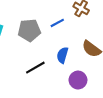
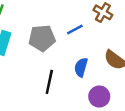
black line: (35, 68) -> (49, 82), turned -48

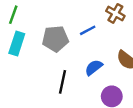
blue semicircle: (81, 67) -> (94, 68), turned 36

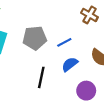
blue line: (88, 30) -> (64, 42), moved

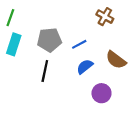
black line: (41, 77) -> (45, 71), moved

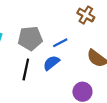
blue semicircle: (85, 67) -> (51, 63), moved

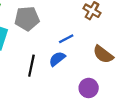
gray pentagon: (30, 38) -> (27, 19), moved

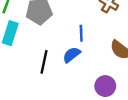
blue line: (66, 39) -> (81, 33), turned -64

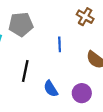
blue semicircle: (72, 55) -> (51, 89), moved, turned -84

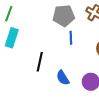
gray pentagon: (21, 24) -> (64, 16), moved

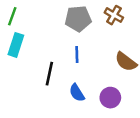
blue line: (71, 38) -> (77, 55), moved

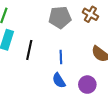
blue line: (77, 55) -> (61, 57), moved
black line: (49, 74) -> (29, 50), moved

